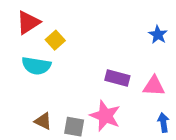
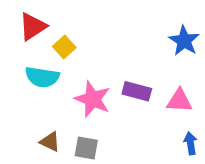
blue star: (158, 35) -> (184, 41), size x1.4
pink star: (105, 116) -> (93, 99), moved

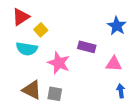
purple rectangle: (137, 91) -> (87, 47), moved
brown triangle: (50, 142) -> (32, 90), size x1.5

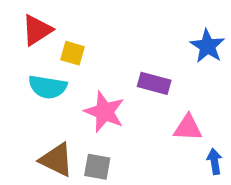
yellow square: (41, 30) -> (72, 53), turned -32
pink triangle: (114, 64) -> (188, 128), moved

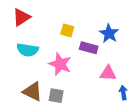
blue star: (207, 46) -> (109, 33), moved
yellow square: (72, 53) -> (67, 30), moved

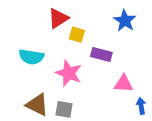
red triangle: (21, 17) -> (58, 18), moved
blue star: (109, 33) -> (125, 21), moved

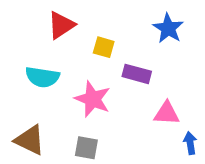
red triangle: (58, 18) -> (61, 25), moved
brown triangle: (37, 105) -> (30, 140), moved

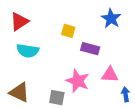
red triangle: (61, 25) -> (19, 22), moved
pink star: (93, 99) -> (78, 81), moved

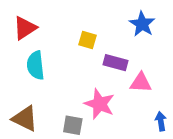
cyan semicircle: (28, 51) -> (36, 65), turned 75
pink triangle: (110, 75) -> (141, 83), moved

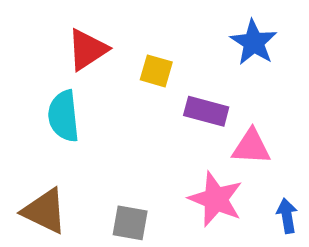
red triangle: (25, 28) -> (87, 49), moved
pink star: (99, 104) -> (216, 199), moved

